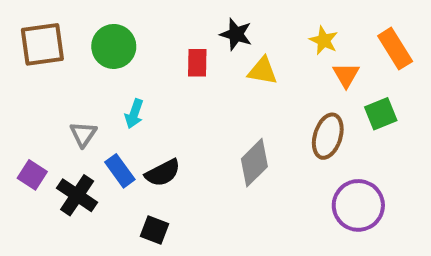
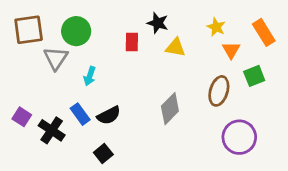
gray triangle: (83, 134) -> (56, 58), moved, size x1.4
black square: (155, 230) -> (103, 153), turned 30

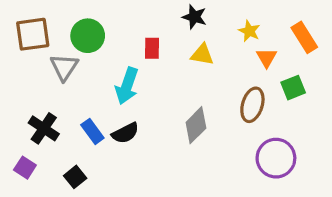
black star: (158, 23) -> (194, 17), moved
cyan arrow: (90, 76) -> (127, 86), moved, size x1.6
purple square: (22, 117) -> (25, 168), moved
black cross: (52, 130) -> (44, 128), moved
black square: (103, 153) -> (75, 177), moved

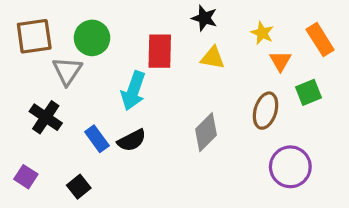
red rectangle: (152, 48) -> (160, 51), size x1.5
black cross: (44, 128) -> (46, 117), moved

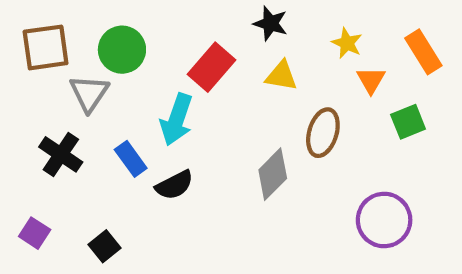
red rectangle: (160, 51) -> (212, 67), turned 40
brown ellipse: (266, 111) -> (323, 133), moved
blue rectangle: (97, 139) -> (131, 159), moved

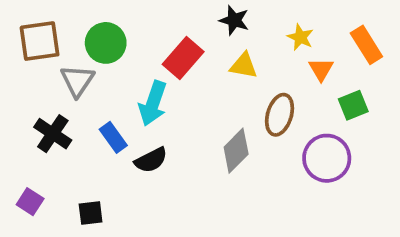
purple circle: (384, 220) -> (327, 158), moved
black square: (105, 246) -> (91, 213), turned 32

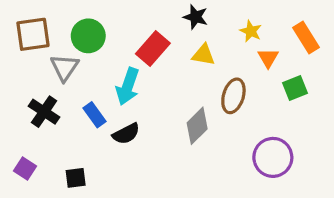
purple circle: (327, 158) -> (273, 157), moved

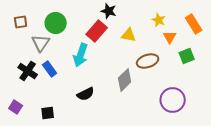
black star: (196, 17) -> (109, 11), moved
brown square: (33, 34) -> (21, 22), size x0.6
brown ellipse: (233, 96) -> (148, 61), turned 55
blue rectangle: (95, 115) -> (50, 69), moved
black semicircle: (126, 134) -> (86, 94), moved

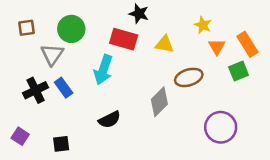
orange rectangle: (194, 24) -> (247, 44), moved
red rectangle: (97, 31) -> (124, 39), turned 65
black cross: (28, 71) -> (36, 90), turned 30

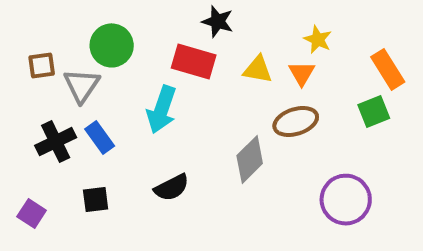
brown square: (27, 28) -> (42, 65), moved
orange triangle: (217, 47) -> (302, 73), moved
black square: (61, 144) -> (96, 200), moved

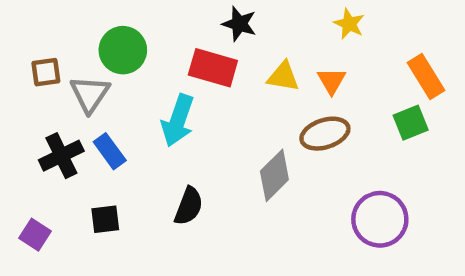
yellow star: (318, 39) -> (349, 24), moved
black semicircle: (172, 188) -> (189, 206), turned -42

